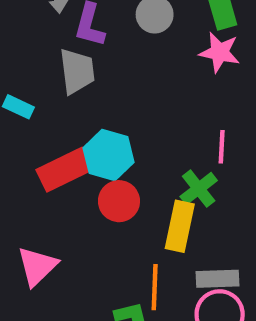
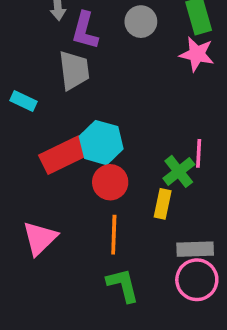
pink line: (222, 147) -> (199, 153), moved
yellow rectangle: (180, 226) -> (163, 204), size x0.7
orange line: (155, 287) -> (114, 235), moved

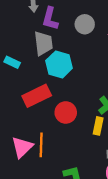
gray circle: (141, 22) -> (85, 24), moved
cyan hexagon: (101, 143) -> (59, 64), moved
orange line: (114, 235) -> (41, 145), moved

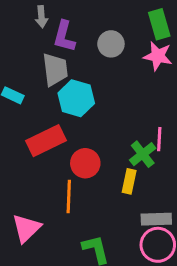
orange line: (41, 145) -> (69, 196), moved
pink triangle: (22, 147) -> (26, 228), moved

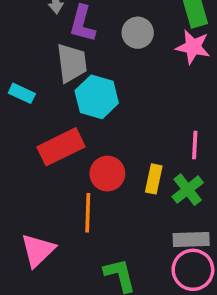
green cross: (143, 154) -> (188, 190), moved
yellow rectangle: (129, 181) -> (154, 179), moved

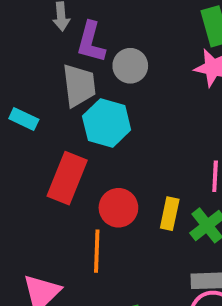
gray circle: (138, 33) -> (130, 66), moved
red rectangle: (61, 147) -> (67, 178), turned -42

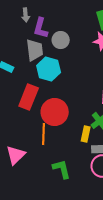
red circle: (118, 208) -> (55, 112), size x1.4
yellow rectangle: (170, 214) -> (86, 134), moved

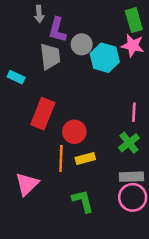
cyan hexagon: (49, 69) -> (105, 58), moved
red circle: (55, 112) -> (74, 132), size x0.7
yellow rectangle: (86, 134) -> (85, 159), moved, turned 63

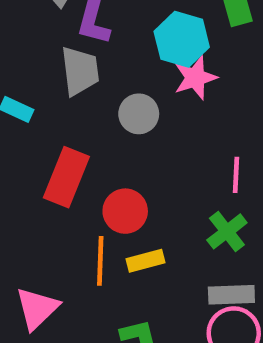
gray circle: (82, 44) -> (139, 114), moved
pink star: (133, 46) -> (195, 78), moved, turned -30
cyan hexagon: (105, 58) -> (182, 39), moved

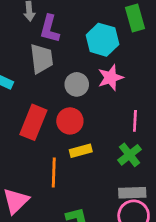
pink star: (195, 78) -> (111, 78), moved
red circle: (125, 211) -> (70, 121), moved
yellow rectangle: (146, 261) -> (81, 151), moved

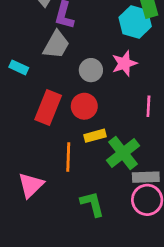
cyan hexagon: (102, 40) -> (135, 22), moved
gray trapezoid: (41, 59) -> (56, 45), turned 36
green cross: (130, 155) -> (123, 153), moved, size x1.4

